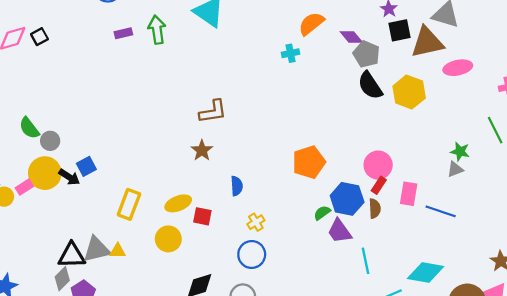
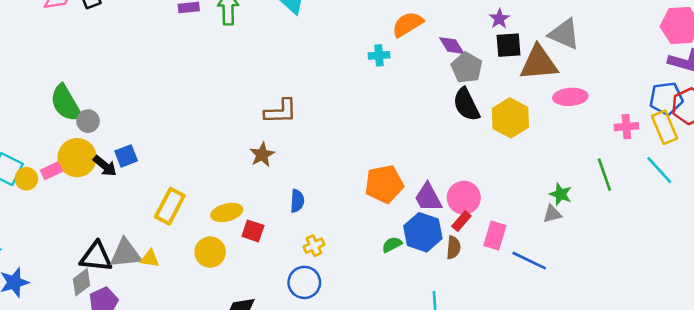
green semicircle: (29, 128) -> (66, 103), size x1.4
purple trapezoid: (339, 231) -> (428, 197), moved

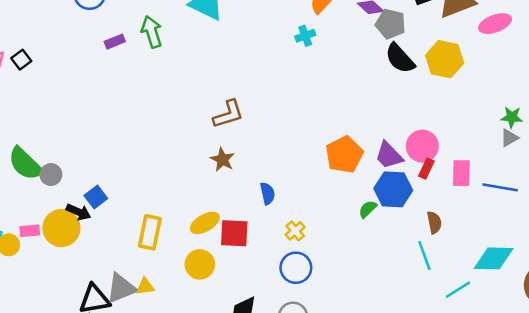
yellow circle: (77, 158) -> (61, 228), moved
pink rectangle: (51, 171) -> (30, 231), turned 36
red square: (253, 231) -> (234, 233), size x1.4
brown semicircle: (453, 248) -> (434, 222), moved

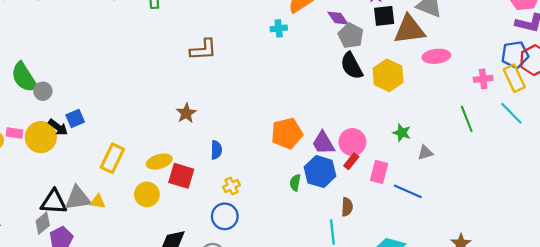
brown L-shape: (228, 114) -> (203, 50), moved
green star: (512, 117) -> (402, 133), moved
green semicircle: (368, 209) -> (295, 183), turned -49

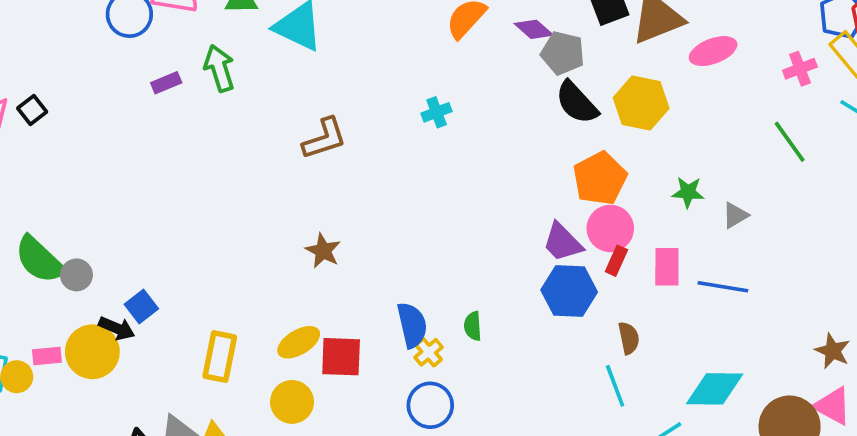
cyan cross: (279, 28) -> (437, 112), moved
orange pentagon: (287, 133) -> (600, 178), moved
blue semicircle: (216, 150) -> (412, 325), moved, size x1.4
green semicircle: (295, 183) -> (473, 326), moved

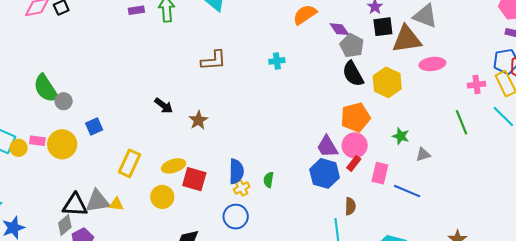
black arrow: (117, 328) -> (164, 106), moved

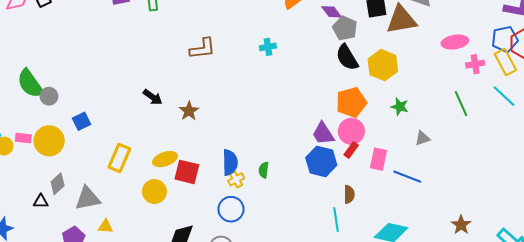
pink ellipse: (432, 64) -> (455, 42), moved
green star: (401, 136) -> (400, 107), moved
yellow triangle: (116, 204) -> (105, 227), moved
black triangle: (75, 205) -> (41, 201), moved, size x0.6
gray diamond: (65, 225) -> (58, 184), moved

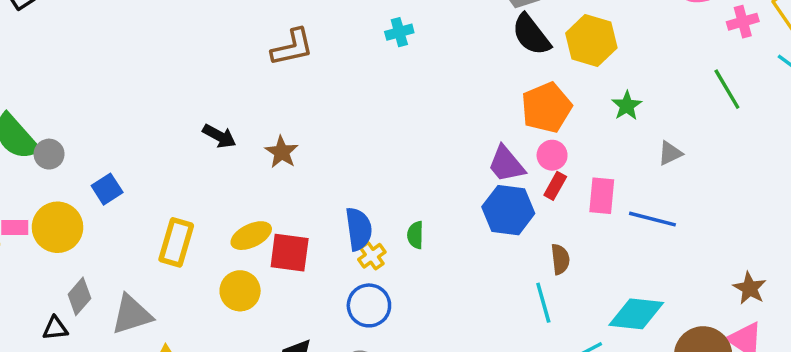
green star: (400, 107) -> (627, 106), turned 30
pink circle: (351, 131) -> (552, 155), size x0.7

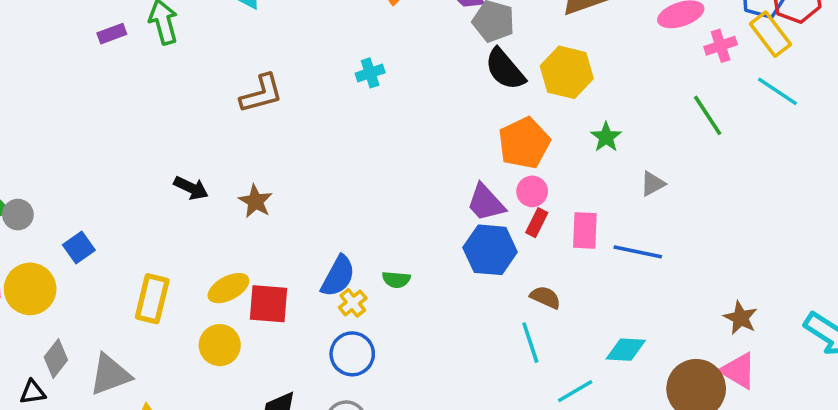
blue semicircle: (359, 229) -> (338, 276), turned 39
green semicircle: (415, 235) -> (396, 280), turned -84
brown semicircle: (560, 259) -> (545, 297), turned -56
cyan diamond: (636, 314) -> (626, 350), size x0.7

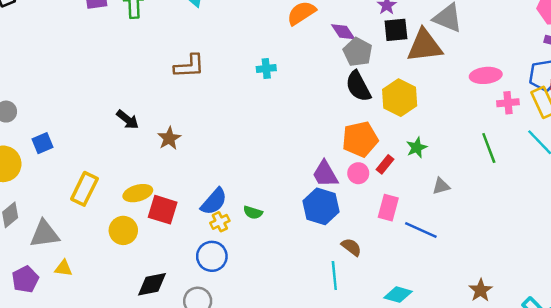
red rectangle: (537, 223) -> (385, 164), moved

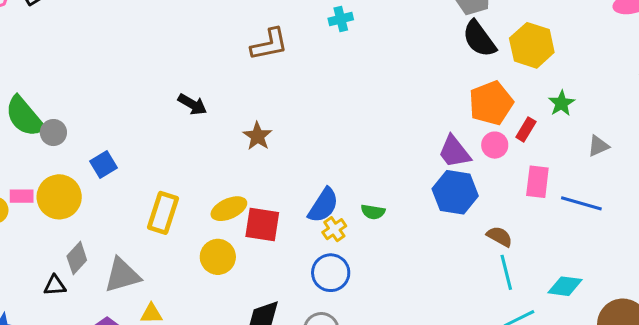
cyan cross: (266, 69) -> (341, 19), moved
black arrow: (128, 120) -> (192, 104), moved
cyan line: (334, 275) -> (506, 272), moved

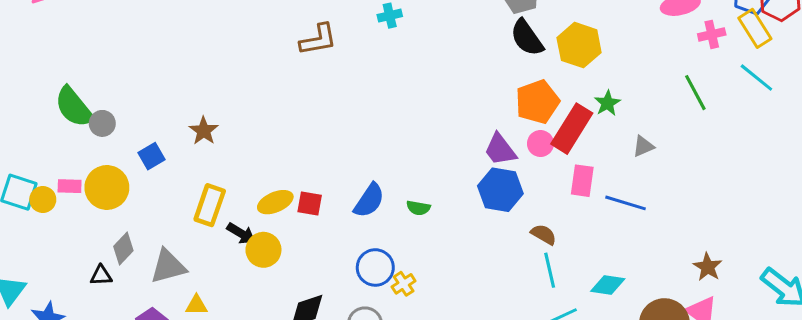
black arrow: (192, 104) -> (241, 233), moved
red rectangle: (526, 129) -> (572, 129), size x2.0
brown star: (258, 136) -> (204, 131), moved
red square: (262, 225) -> (310, 204), moved, size x0.7
yellow cross: (334, 229) -> (404, 284), moved

